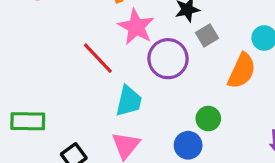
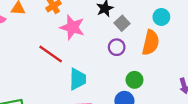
purple circle: (168, 59) -> (117, 47), moved, size x0.6

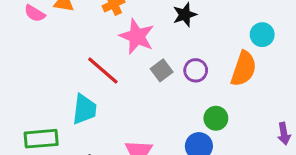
gray square: (122, 23) -> (162, 70), moved
cyan trapezoid: (78, 79) -> (84, 109), moved

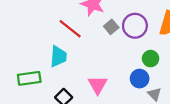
purple circle: (196, 70) -> (135, 26), size x1.5

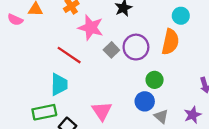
green rectangle: (29, 78) -> (44, 112), moved

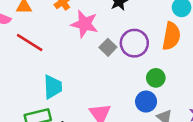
red line: (69, 55) -> (30, 42), moved

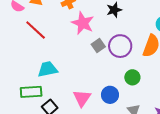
cyan trapezoid: (53, 87) -> (48, 69), turned -110
blue circle: (146, 102) -> (110, 95), moved

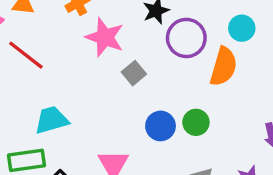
purple circle: (120, 46) -> (186, 38), moved
blue circle: (110, 95) -> (161, 126), moved

